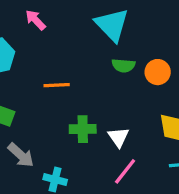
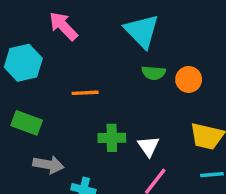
pink arrow: (35, 20) -> (63, 26), size x1.4
gray arrow: (21, 155) -> (48, 165), turned -32

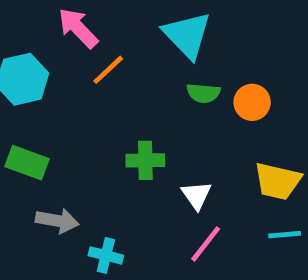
orange line: (85, 93) -> (108, 70), moved, turned -40
green cross: (112, 138) -> (145, 160), moved

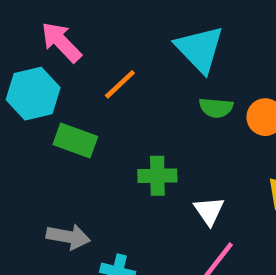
pink arrow: (78, 28) -> (61, 42), moved
green rectangle: (27, 163) -> (75, 141), moved

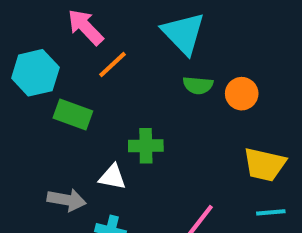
pink arrow: (61, 42) -> (85, 27), moved
white triangle: (209, 211) -> (113, 177), moved, turned -44

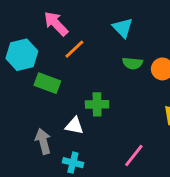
cyan triangle: (183, 33) -> (123, 28), size x0.7
gray arrow: (67, 200) -> (43, 141), turned -115

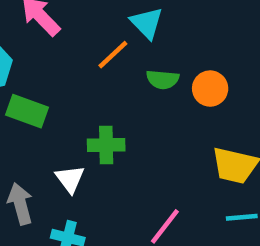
orange line: (74, 49) -> (113, 55), moved
white triangle: (74, 126) -> (70, 179), turned 42

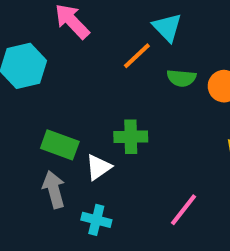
green rectangle: (27, 111) -> (60, 145), moved
white triangle: (70, 179) -> (98, 167), turned 32

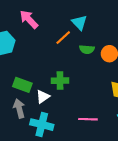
pink line: (183, 210) -> (88, 119), turned 54
cyan cross: (96, 220) -> (42, 125), size x1.5

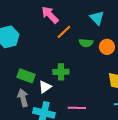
pink arrow: (29, 19) -> (50, 15), moved
cyan triangle: (79, 23) -> (97, 18), moved
pink line: (88, 119) -> (77, 108), moved

